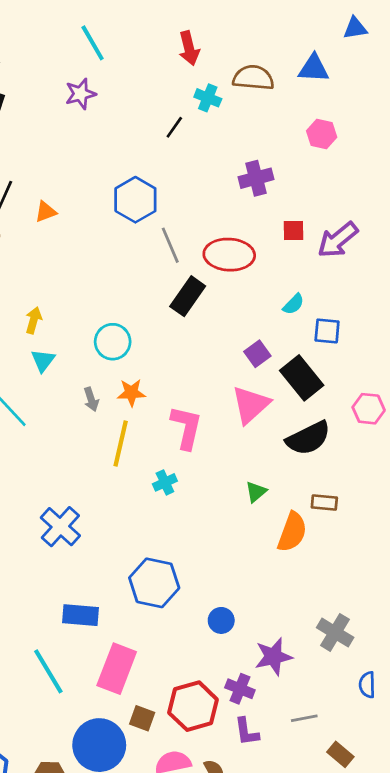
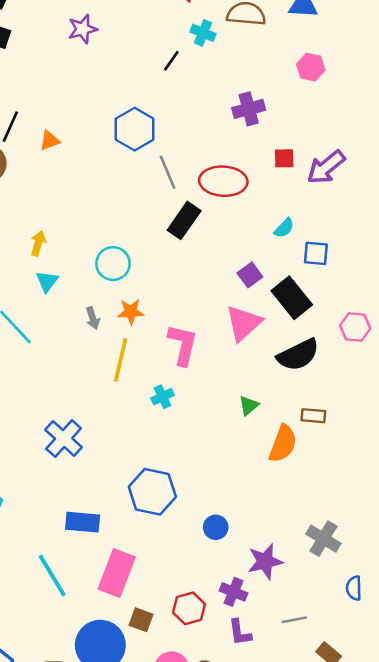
red hexagon: (193, 706) -> (189, 608), size x0.7

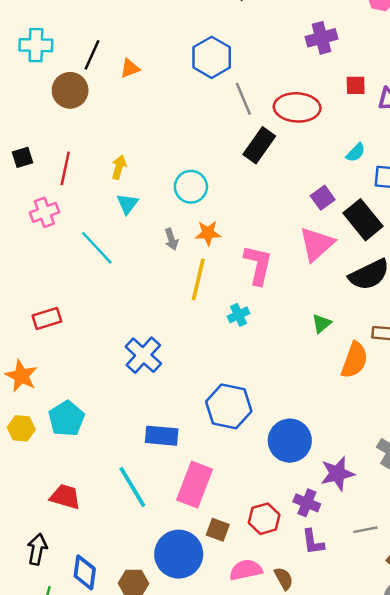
blue circle: (216, 527) -> (290, 441), size x1.8

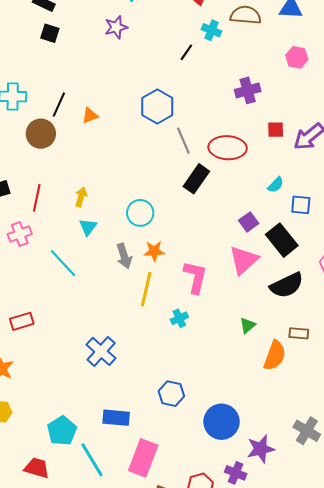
gray arrow: (171, 239) -> (124, 256), size x1.4
blue hexagon: (229, 406) -> (171, 394), size x0.7
cyan pentagon: (66, 419) -> (62, 431), moved

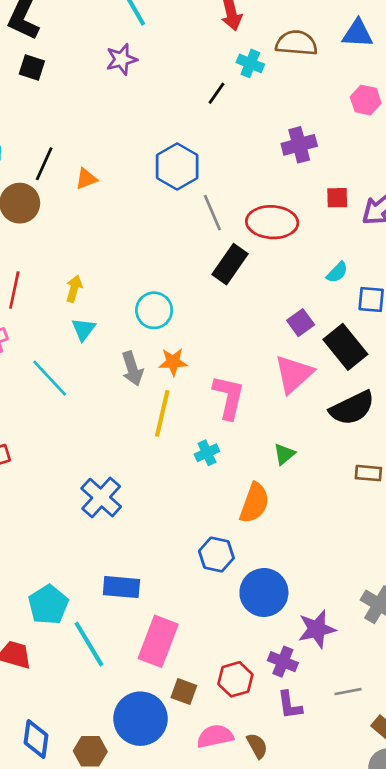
green triangle: (248, 325) -> (284, 454), moved
orange semicircle: (275, 355) -> (254, 503), moved
blue hexagon: (171, 394) -> (216, 554), moved

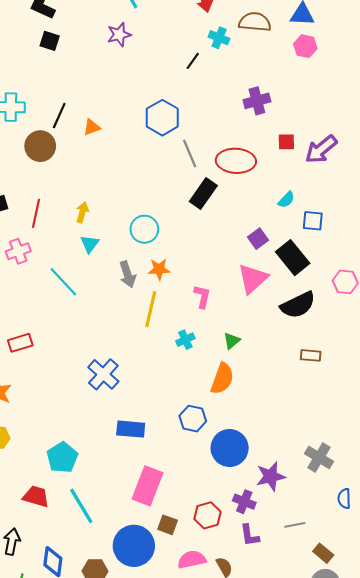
pink hexagon: (366, 100) -> (305, 46), moved
pink L-shape: (229, 397) -> (202, 297), size x0.7
green triangle: (284, 454) -> (232, 341), moved
blue rectangle: (121, 587) -> (131, 429), moved
cyan line: (89, 644) -> (81, 506), moved

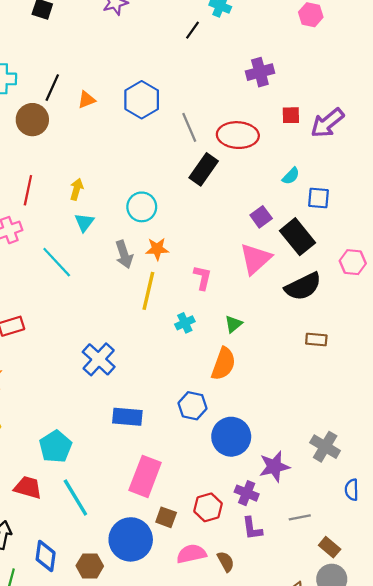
blue hexagon: (162, 118) -> (142, 100), moved

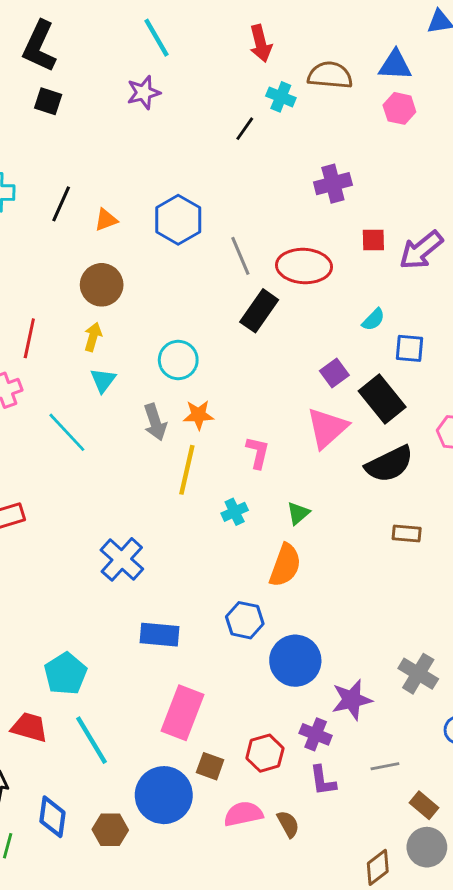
brown circle: (32, 120) -> (102, 285), moved

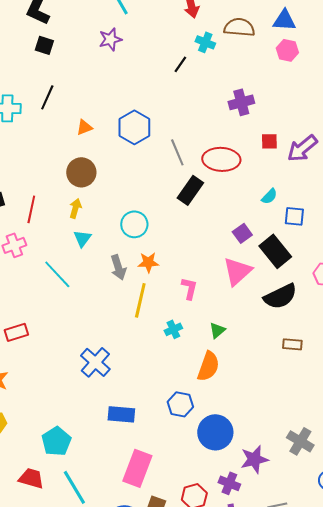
black line: (61, 204) -> (47, 97), moved

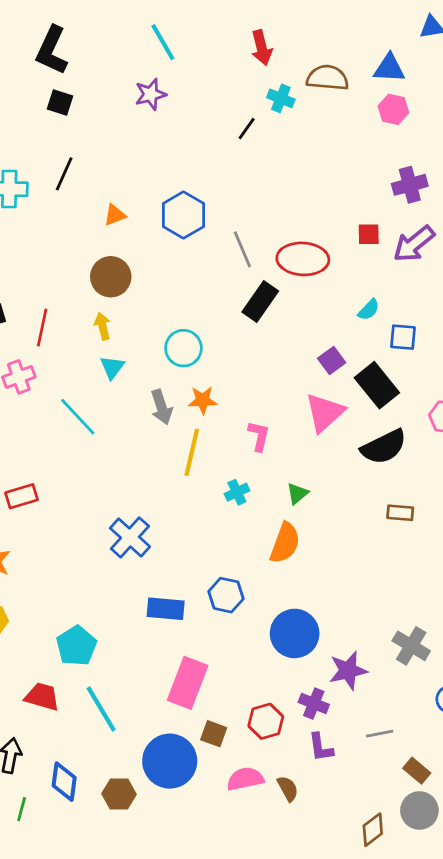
purple cross: (241, 102) -> (410, 185), moved
yellow arrow: (75, 208) -> (103, 326), turned -30
blue hexagon: (180, 404) -> (226, 595), moved

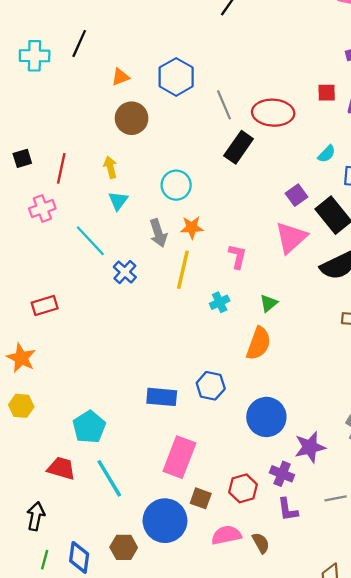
brown circle: (111, 277) -> (132, 118), moved
blue cross: (130, 537) -> (125, 272), moved, size x0.7
blue diamond: (64, 782) -> (79, 557), moved

